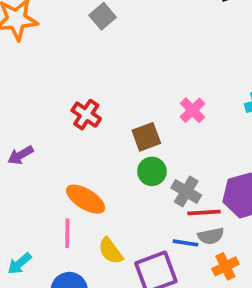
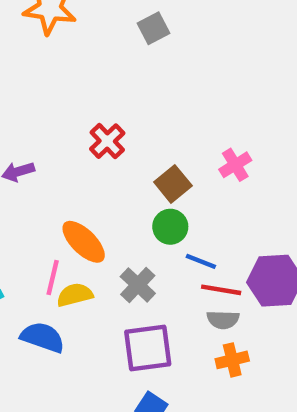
brown square: (146, 137) -> (173, 184), turned -32
gray cross: (186, 191) -> (138, 285), moved
blue line: (185, 243) -> (201, 261), moved
yellow semicircle: (111, 251) -> (75, 295), moved, turned 100

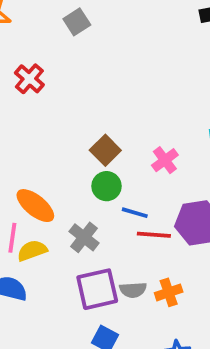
red cross: (107, 141) -> (29, 79), moved
pink cross: (235, 165) -> (165, 160), moved
gray semicircle: (223, 320) -> (133, 290), moved

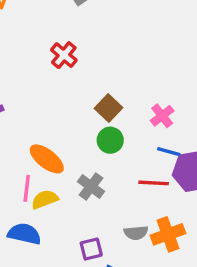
red cross: (29, 79) -> (64, 55), moved
blue line: (135, 213) -> (169, 152), moved
purple square: (97, 289) -> (91, 249), moved, size x0.6
orange cross: (169, 292) -> (168, 234), size x1.4

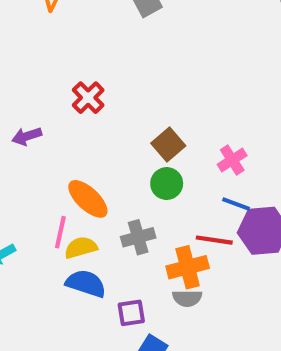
red cross: (64, 55) -> (88, 98), moved
gray cross: (91, 187) -> (138, 237), turned 32
blue semicircle: (24, 234) -> (86, 283), moved
orange cross: (168, 234) -> (188, 267), moved

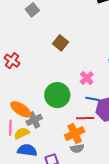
brown square: (168, 144) -> (60, 43), moved
green circle: (167, 184) -> (57, 95), size x1.6
gray cross: (138, 237) -> (34, 120), moved

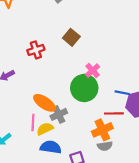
brown square: (60, 43) -> (71, 37), moved
red cross: (12, 61) -> (36, 50), turned 35
pink cross: (87, 78) -> (93, 71), moved

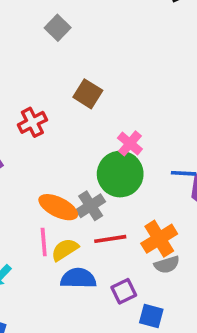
red line: (114, 113) -> (110, 239), moved
gray cross: (59, 114) -> (91, 206), moved

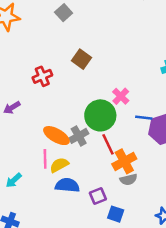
pink cross: (130, 143) -> (121, 96), moved
red line: (110, 239) -> (108, 144), moved, turned 70

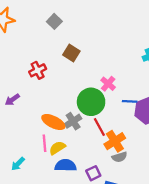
gray square: (64, 13) -> (54, 21), moved

